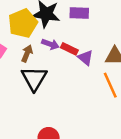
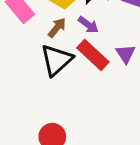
red rectangle: (69, 49) -> (93, 55), moved, size x1.5

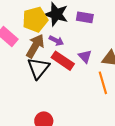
brown arrow: (57, 28) -> (35, 46), size x1.6

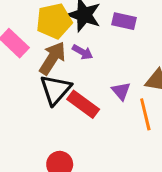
purple triangle: (85, 56) -> (121, 91), moved
red rectangle: (63, 61) -> (83, 104), moved

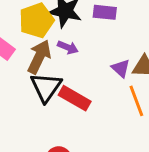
purple triangle: (121, 91) -> (121, 68), moved

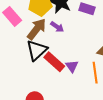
purple triangle: (121, 68) -> (72, 66), moved

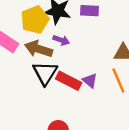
brown arrow: (37, 29) -> (39, 49), turned -95

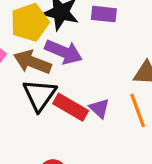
purple arrow: (61, 40) -> (64, 52), size x1.6

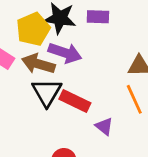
purple triangle: (99, 108) -> (104, 126), moved

